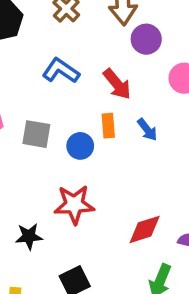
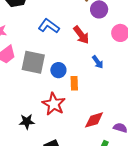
orange rectangle: (108, 126) -> (74, 83), moved
gray square: (36, 134) -> (33, 62), size x1.4
red star: (74, 204) -> (54, 104), turned 30

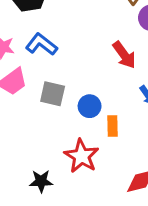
blue L-shape: (49, 26) -> (41, 44), moved
gray square: (33, 62) -> (53, 94), size x0.7

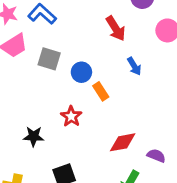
orange rectangle: (112, 126) -> (101, 91), turned -36
red star: (81, 156) -> (71, 116), size x0.7

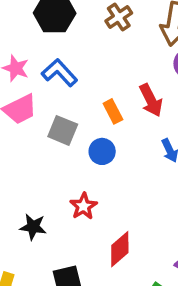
orange rectangle: (101, 91) -> (113, 111), moved
red diamond: (123, 142) -> (120, 249), moved, turned -36

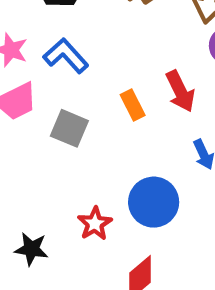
blue circle: (102, 151) -> (154, 202), moved, size x1.5

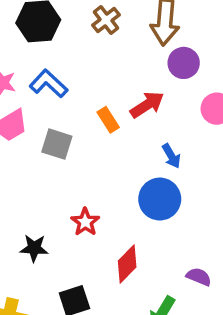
red arrow: (180, 91) -> (147, 105), turned -92
blue circle: (154, 202) -> (160, 199), moved

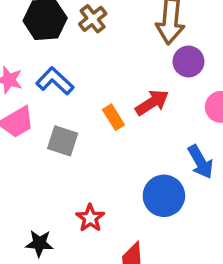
brown cross: (106, 20) -> (93, 19), moved
blue arrow: (171, 156) -> (200, 162), moved, size x1.4

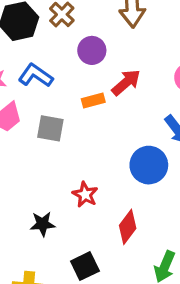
purple circle: (188, 62) -> (92, 50), moved
orange rectangle: (113, 117) -> (93, 101), turned -65

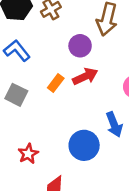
purple circle: (92, 50) -> (80, 46), moved
orange rectangle: (93, 101) -> (56, 83), turned -54

